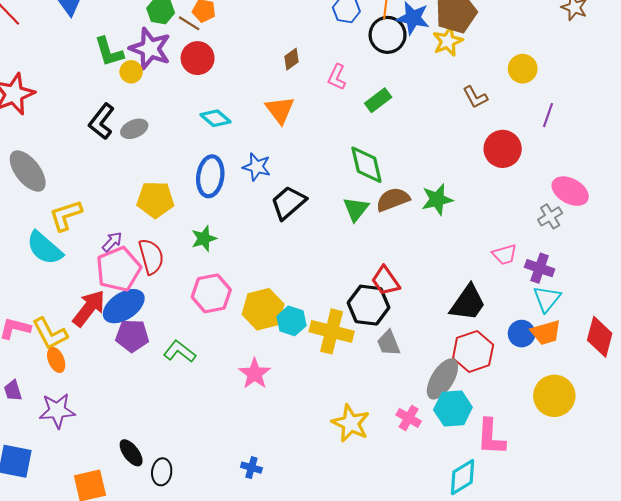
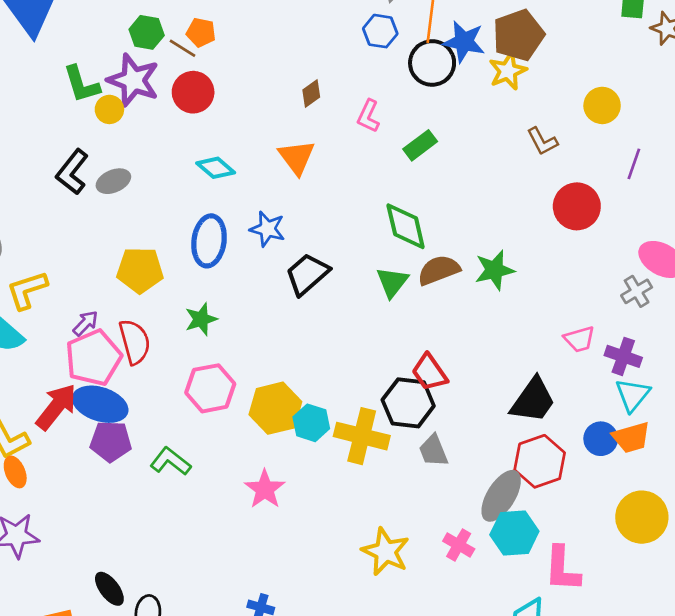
blue ellipse: (124, 306) -> (100, 404), turned 51

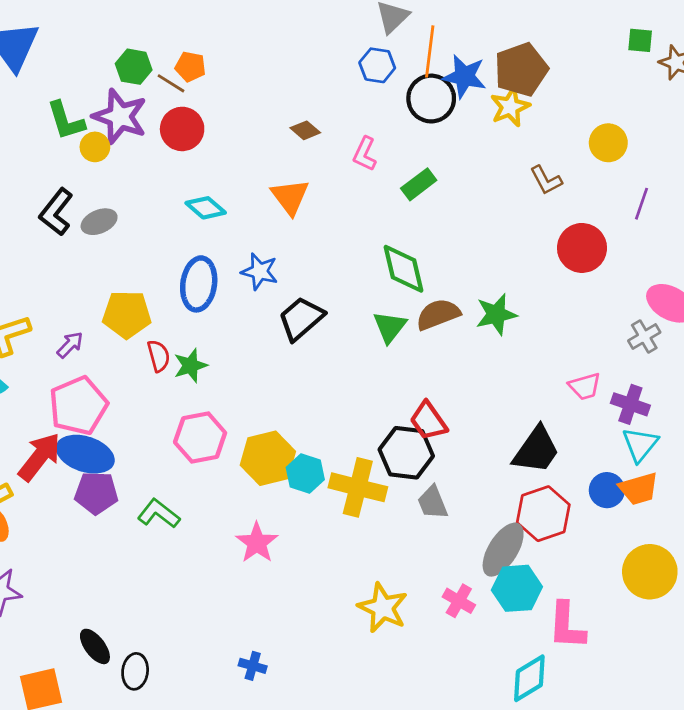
brown diamond: (311, 94) -> (305, 130), turned 76
purple arrow: (86, 323) -> (70, 345), moved
red semicircle: (135, 342) -> (159, 356), moved, size x0.7

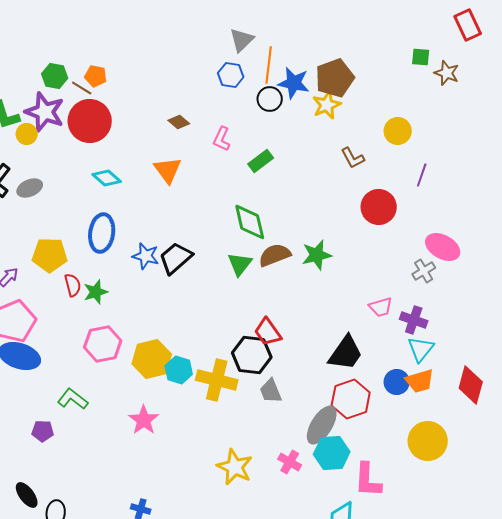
black circle: (431, 99) -> (270, 99), size x0.7
red circle: (182, 129) -> (90, 121), size x1.4
blue star: (260, 271) -> (146, 256), moved
purple pentagon: (96, 493) -> (43, 431), moved, size x0.7

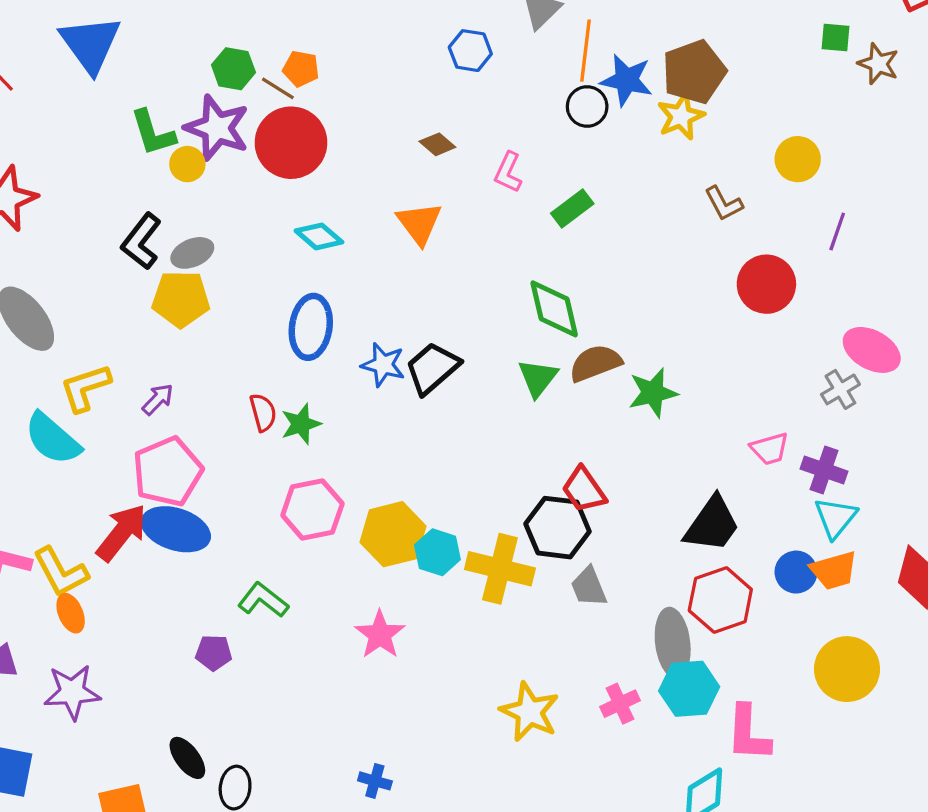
blue hexagon: (231, 75) -> (470, 51), moved
yellow pentagon: (50, 255) -> (181, 299), moved
green star: (317, 255) -> (653, 393), moved
gray ellipse: (322, 425) -> (673, 643), turned -39
pink cross: (290, 462) -> (620, 704), turned 35

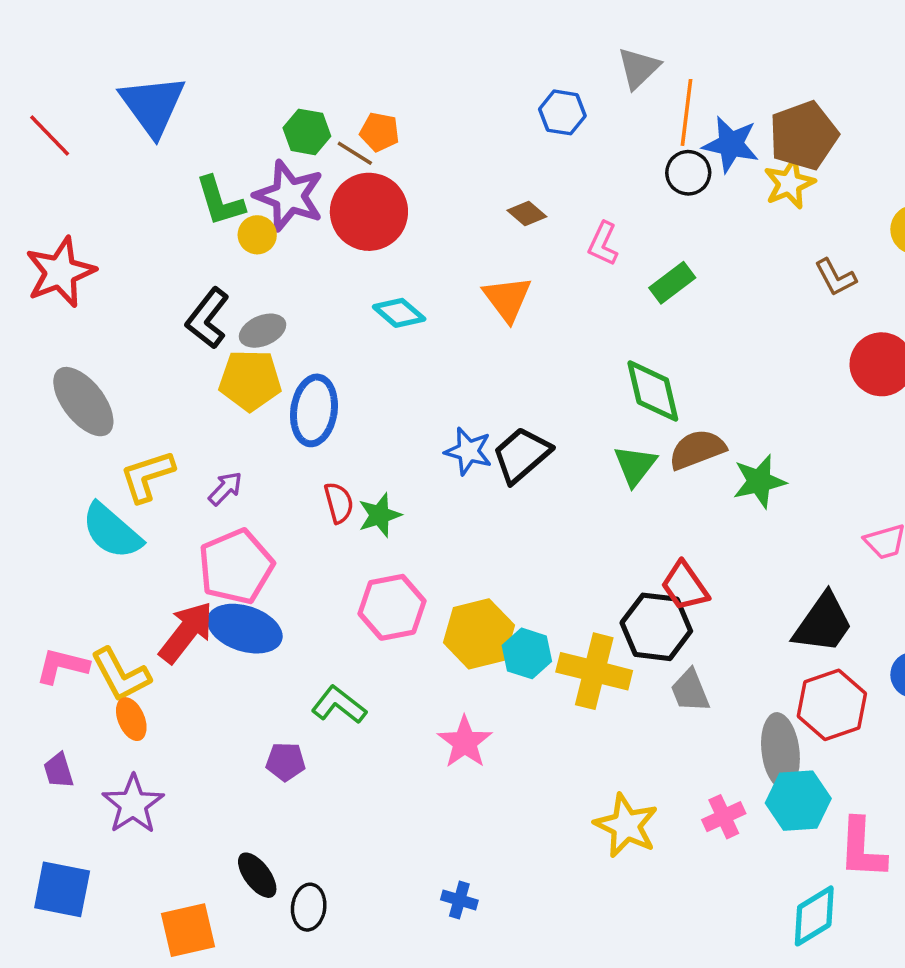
blue ellipse: (311, 327) -> (314, 410), moved
purple star: (72, 692) -> (133, 804), turned -30

